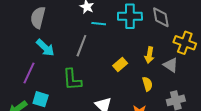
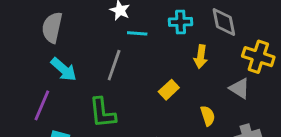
cyan cross: (130, 16) -> (181, 22), size x0.7
yellow arrow: (149, 55) -> (201, 57), moved

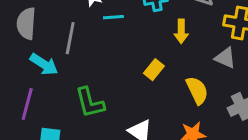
gray line: (114, 65) -> (70, 38), moved
yellow semicircle: (208, 116) -> (197, 90), size x1.4

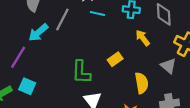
yellow arrow: (181, 31) -> (143, 38), turned 126
cyan arrow: (44, 64) -> (38, 33), turned 90
green L-shape: (90, 103) -> (81, 72), moved

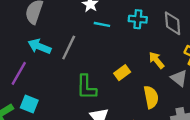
gray line: (62, 19) -> (69, 48), moved
cyan arrow: (38, 33) -> (39, 46), turned 65
yellow arrow: (143, 38) -> (156, 60), moved

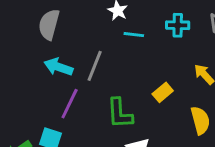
purple line: (19, 73) -> (70, 104), moved

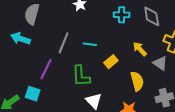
cyan line: (134, 35) -> (90, 44), moved
cyan arrow: (58, 67) -> (20, 39), moved

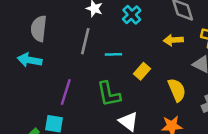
cyan cross: (122, 15) -> (132, 15), moved, turned -35
gray line: (64, 43) -> (85, 41), moved
yellow arrow: (140, 49) -> (173, 40), moved, turned -42

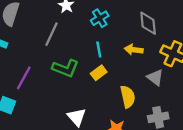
cyan line: (113, 54) -> (99, 50), moved, turned 70
green L-shape: (109, 94) -> (65, 68), moved, turned -68

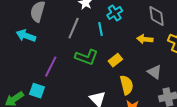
cyan line: (99, 50) -> (101, 29), moved
gray triangle: (155, 77) -> (155, 72), moved
yellow semicircle: (128, 97) -> (127, 85), moved

